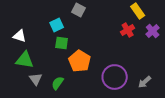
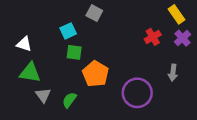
yellow rectangle: (138, 11) -> (177, 14), moved
gray arrow: (145, 82) -> (173, 73), moved, turned -40

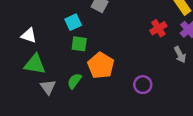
gray arrow: (173, 73) -> (180, 55), moved, turned -35
purple circle: (137, 93) -> (143, 85), size x0.6
green semicircle: (69, 100) -> (74, 81), moved

